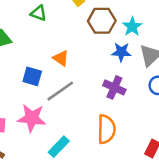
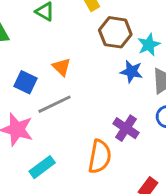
purple cross: (114, 87) -> (126, 128), moved

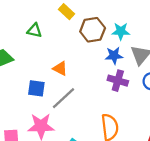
cyan star: (149, 45) -> (121, 31), turned -30
purple cross: (126, 128) -> (118, 81), moved

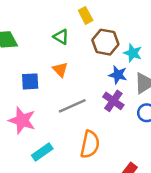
green triangle: (35, 30) -> (61, 37), moved
blue square: (36, 88) -> (30, 81), turned -30
gray line: (63, 98) -> (72, 106), moved

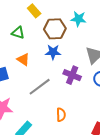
cyan star: (133, 53) -> (78, 19), moved
blue star: (118, 75) -> (53, 52), moved
orange semicircle: (90, 144) -> (61, 115), size x0.6

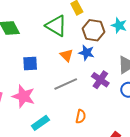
green triangle: (18, 33) -> (56, 26), size x1.6
orange triangle: (23, 59) -> (67, 55), moved

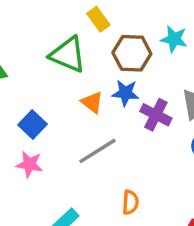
blue square: (30, 64) -> (32, 125), turned -35
purple cross: (100, 80) -> (156, 115), moved
pink star: (23, 96) -> (29, 164), moved, size x0.7

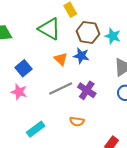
cyan star: (174, 39) -> (113, 36), moved
purple cross: (156, 115) -> (87, 90), moved
orange semicircle: (130, 202) -> (77, 121), turned 88

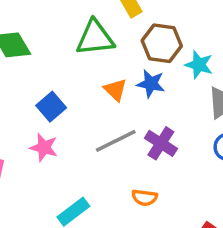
green triangle: (49, 29) -> (95, 38), turned -35
cyan star: (113, 36) -> (199, 65), moved

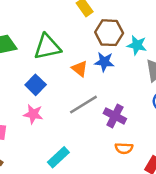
green triangle: (95, 38) -> (47, 47), moved
purple cross: (161, 143) -> (115, 116), moved
orange semicircle: (145, 198) -> (124, 148), moved

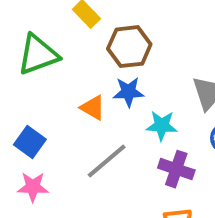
cyan star: (137, 45) -> (162, 126), moved
green triangle: (47, 47) -> (38, 55), moved
purple cross: (115, 116) -> (176, 169), moved

